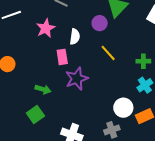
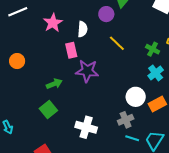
green cross: (143, 61) -> (153, 49), turned 32
purple star: (77, 79) -> (87, 71), turned 30
green arrow: (43, 89) -> (54, 84), turned -35

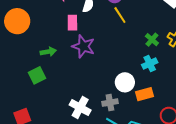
yellow line: (117, 43) -> (120, 15), moved
orange circle: (17, 61) -> (17, 21), size x1.6
white cross: (86, 127) -> (80, 107), moved

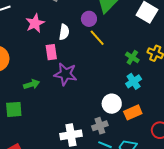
green square: (37, 75) -> (14, 109), moved, turned 30
white cross: (80, 107) -> (71, 135), turned -30

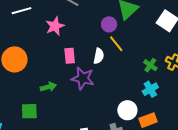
white semicircle: (64, 32) -> (99, 56), moved

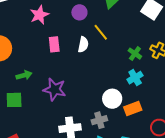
purple circle: (109, 24) -> (79, 12), moved
purple star: (83, 78) -> (54, 89), moved
green arrow: (48, 87) -> (24, 75), moved

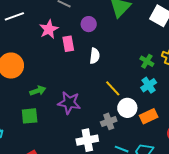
yellow line: (101, 32) -> (113, 88), moved
pink rectangle: (54, 44) -> (68, 44), moved
gray cross: (99, 120) -> (109, 121), moved

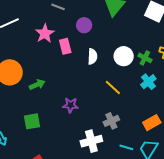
green arrow: (38, 91) -> (37, 85), moved
purple star: (69, 103) -> (70, 105), size x0.7
white circle: (127, 108) -> (124, 56), moved
orange rectangle: (149, 116) -> (152, 123), moved

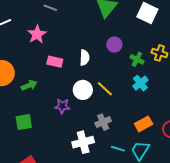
purple circle: (84, 25) -> (114, 45), moved
pink rectangle: (65, 46) -> (55, 62), moved, turned -63
white circle: (124, 56) -> (83, 90), moved

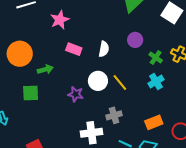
green square: (24, 122) -> (31, 93), moved

